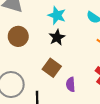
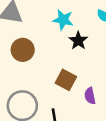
black star: (57, 37) -> (78, 41), moved

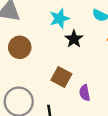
cyan star: (63, 20) -> (59, 18), turned -30

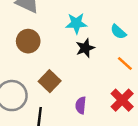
brown square: (61, 77) -> (50, 81), moved

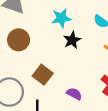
purple semicircle: (81, 105) -> (74, 94), turned 119

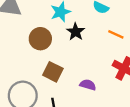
brown circle: (19, 40) -> (40, 39), moved

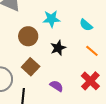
black star: (76, 32) -> (58, 48), moved

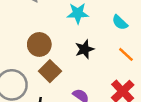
brown circle: (28, 36) -> (39, 44), moved

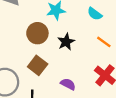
brown circle: (39, 44) -> (37, 33), moved

